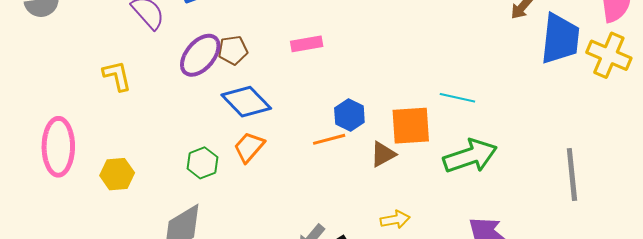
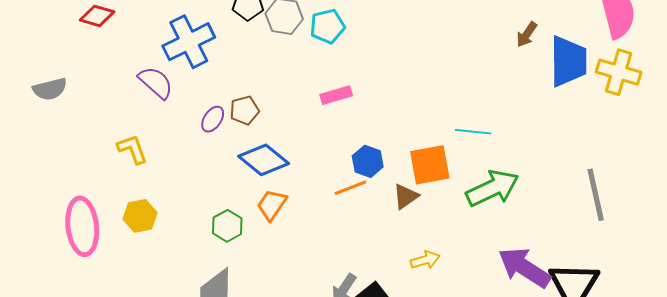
pink rectangle: (307, 44) -> (336, 95), moved
purple ellipse: (200, 55) -> (213, 119), size x0.6
yellow hexagon: (117, 174) -> (140, 216), moved

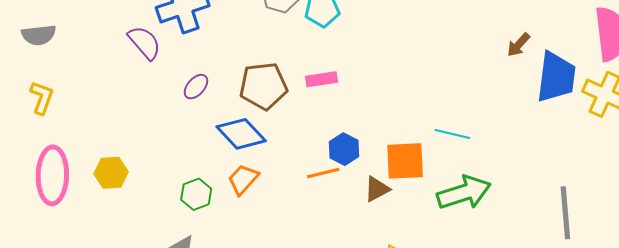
brown pentagon: (244, 110) -> (263, 86), moved, size x1.6
yellow L-shape: (132, 149) -> (42, 98), moved, turned 32

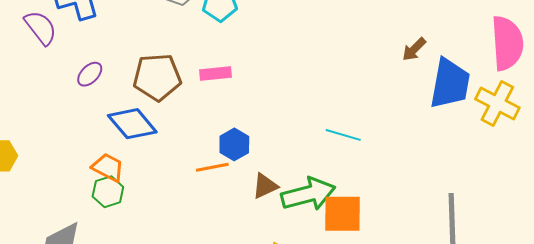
orange square: (405, 161) -> (342, 214), moved
orange trapezoid: (243, 179) -> (108, 167), moved, turned 72
green arrow: (464, 193) -> (308, 194), moved
green hexagon: (196, 194) -> (108, 192), moved

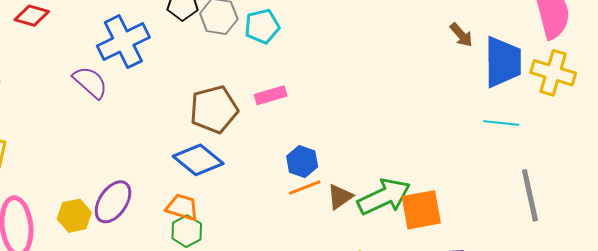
brown arrow: (414, 49) -> (461, 35), turned -76
purple ellipse: (90, 74) -> (113, 202), moved, size x1.6
cyan line: (343, 135) -> (501, 123), moved
orange line: (212, 167) -> (305, 187), moved

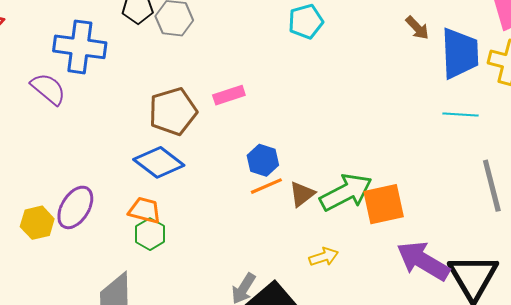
cyan pentagon: (262, 26) -> (306, 21), moved
blue cross: (123, 42) -> (80, 47), turned 36

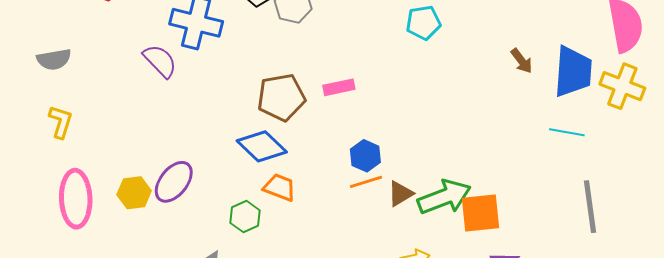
brown arrow: (417, 28) -> (522, 61), moved
orange trapezoid: (145, 210) -> (280, 187), moved

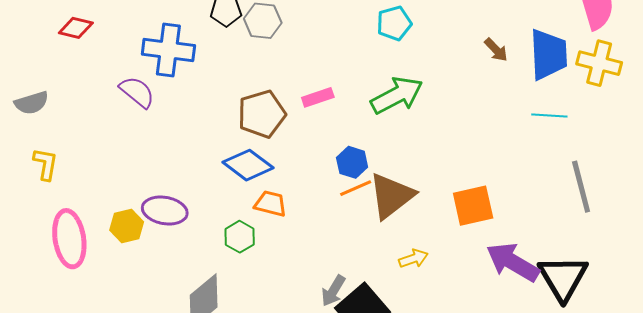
purple ellipse: (174, 182) -> (165, 210), turned 69
brown triangle: (400, 194) -> (391, 196), size x1.8
green arrow: (444, 197) -> (397, 95), moved

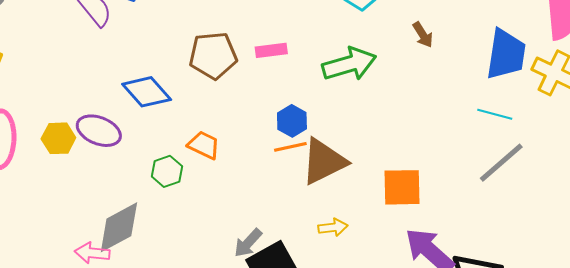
brown arrow: (496, 50) -> (423, 35), moved
blue diamond: (248, 165) -> (147, 92), moved
gray line: (581, 187) -> (501, 163), moved, turned 52

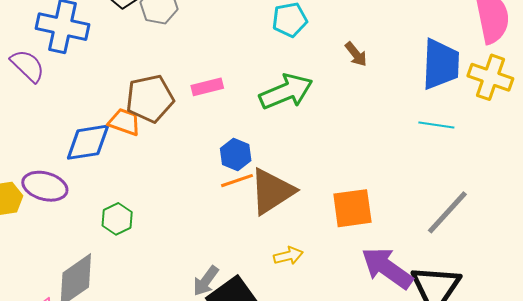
blue diamond: (147, 92) -> (88, 142), turned -51
orange trapezoid: (204, 145) -> (124, 122), moved
gray line: (501, 163) -> (447, 212), moved

